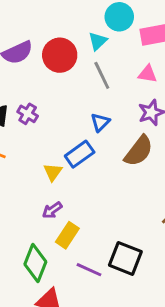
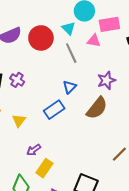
cyan triangle: (98, 41) -> (69, 28), turned -32
pink triangle: (148, 74) -> (94, 41), moved
yellow triangle: (53, 172) -> (19, 121), moved

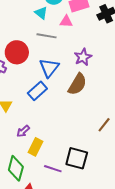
red circle: (41, 38) -> (17, 52), moved
gray line: (71, 53) -> (47, 36), turned -48
blue triangle: (69, 87) -> (49, 68), size x1.5

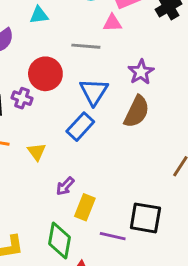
cyan triangle: (41, 13) -> (39, 15), moved, turned -40

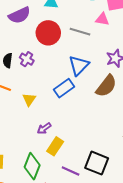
red circle: (45, 74) -> (48, 33), moved

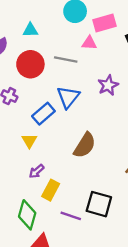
brown semicircle: (106, 86) -> (85, 145), moved
blue rectangle: (64, 88) -> (43, 114), moved
yellow triangle: (29, 99) -> (29, 141), moved

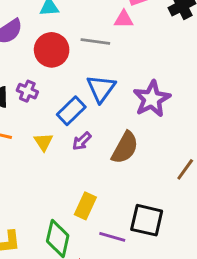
purple star: (108, 85) -> (152, 99), moved, size x1.4
yellow triangle: (29, 141) -> (43, 142), moved
purple arrow: (37, 171) -> (82, 141), moved

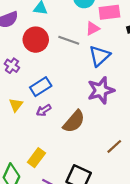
pink triangle: (124, 19) -> (93, 28), turned -40
blue triangle: (101, 88) -> (99, 56), moved

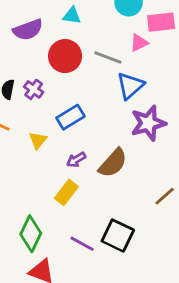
blue triangle: (99, 56) -> (130, 86), moved
purple arrow: (44, 110) -> (76, 160), moved
yellow rectangle: (36, 158) -> (66, 192), moved

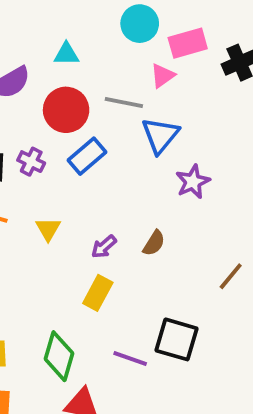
blue rectangle: (70, 117) -> (87, 156), moved
purple star: (148, 123) -> (193, 182), size x0.7
brown semicircle: (113, 163) -> (154, 243), size x0.6

